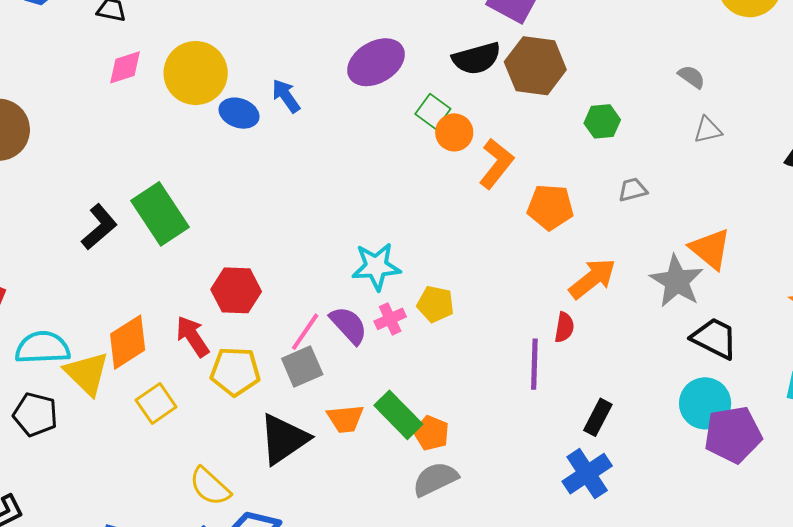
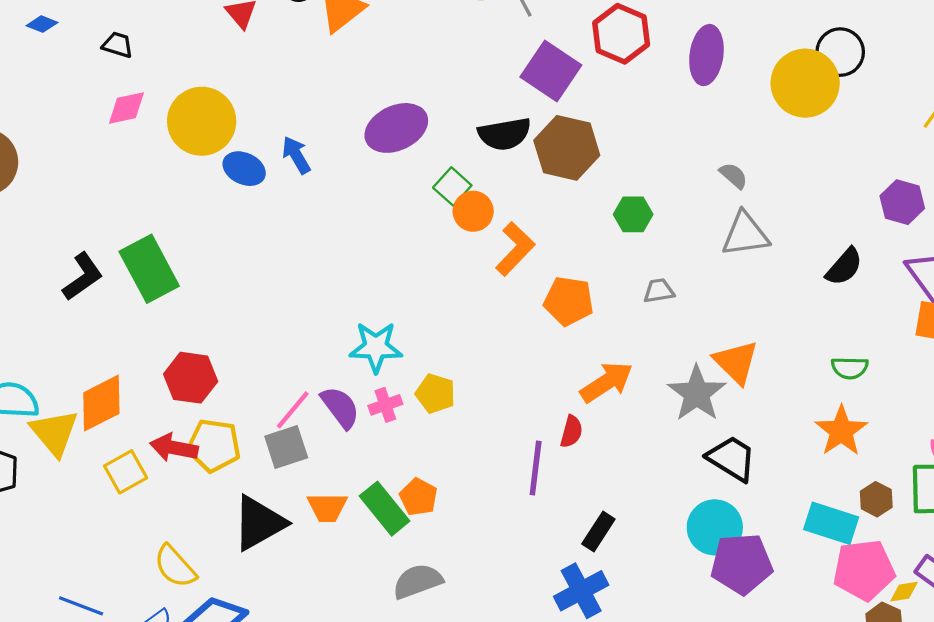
gray triangle: (708, 130) -> (745, 234), size x1.6
red hexagon: (236, 290) -> (191, 378), moved
red arrow: (193, 336) -> (174, 448), moved, turned -51
orange pentagon: (431, 433) -> (418, 497), moved

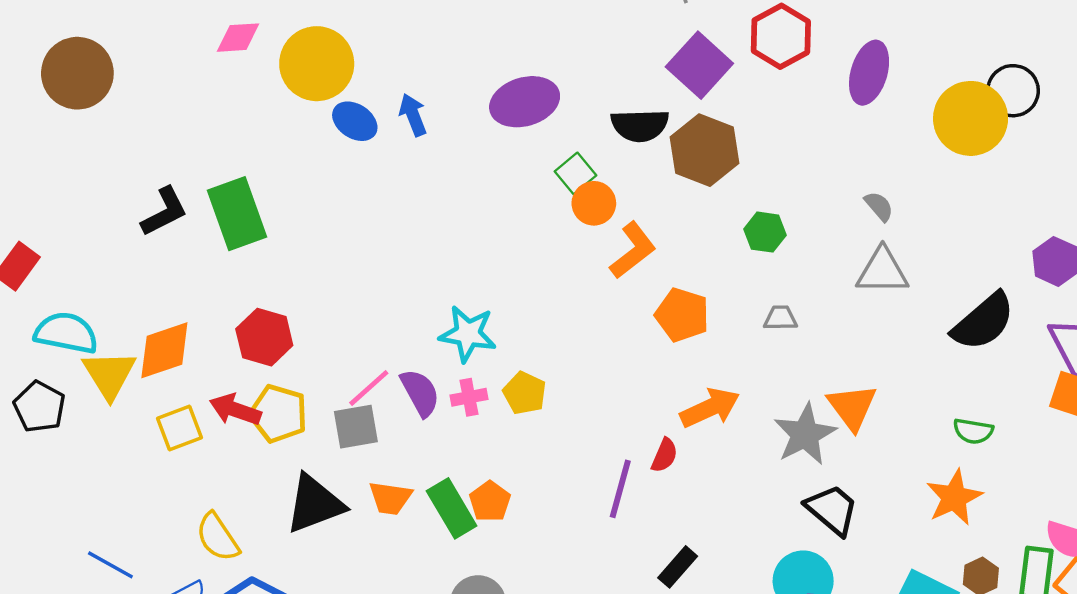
black semicircle: (844, 267) -> (983, 322), size x1.5

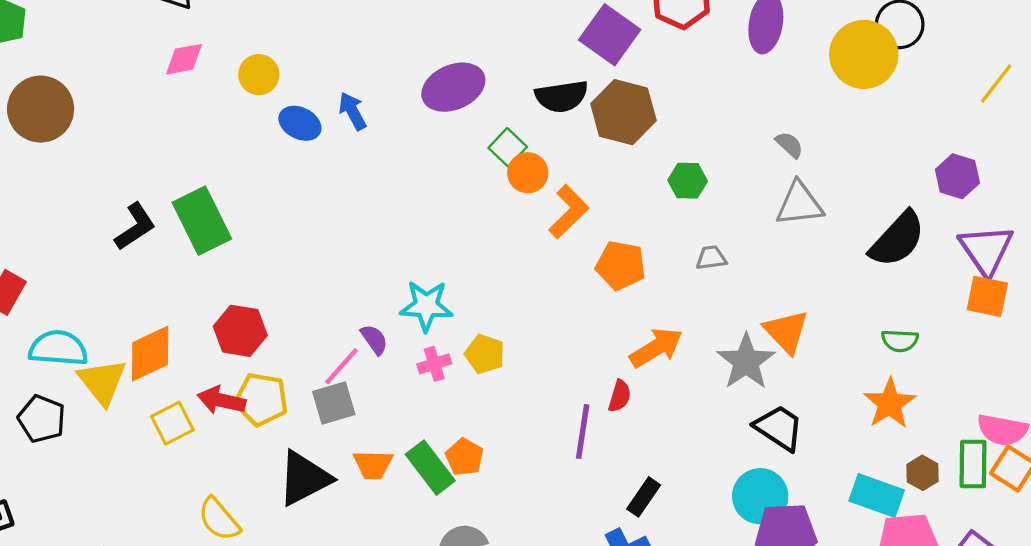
yellow circle: (317, 64) -> (259, 75), size x0.6
purple semicircle: (420, 393) -> (374, 339), moved, size x0.7

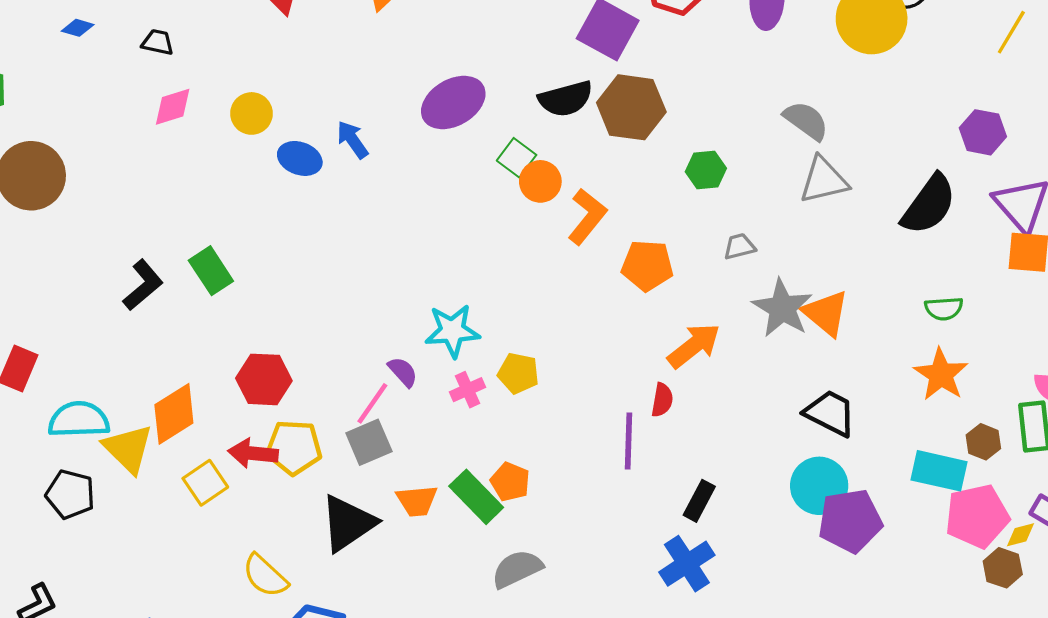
gray semicircle: (789, 145) -> (806, 121), size x1.5
green rectangle: (202, 221) -> (211, 271), size x0.7
gray star: (746, 362) -> (782, 308), moved

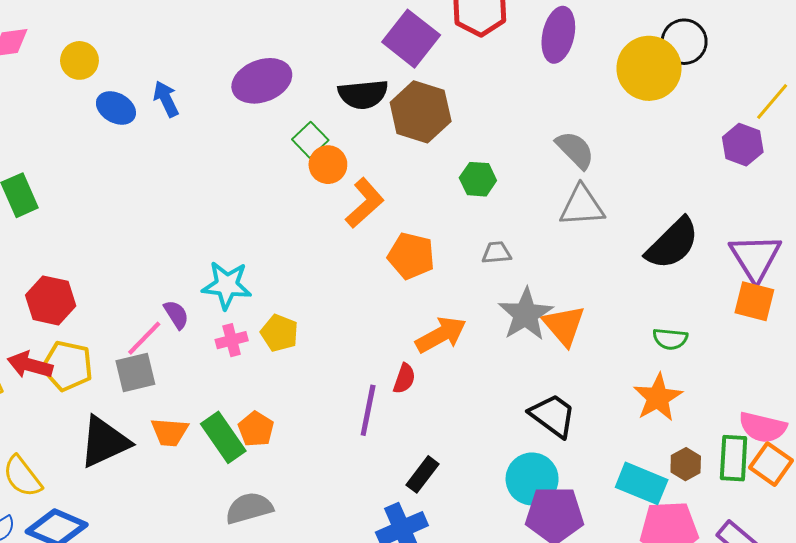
purple hexagon: (983, 132) -> (743, 145), moved

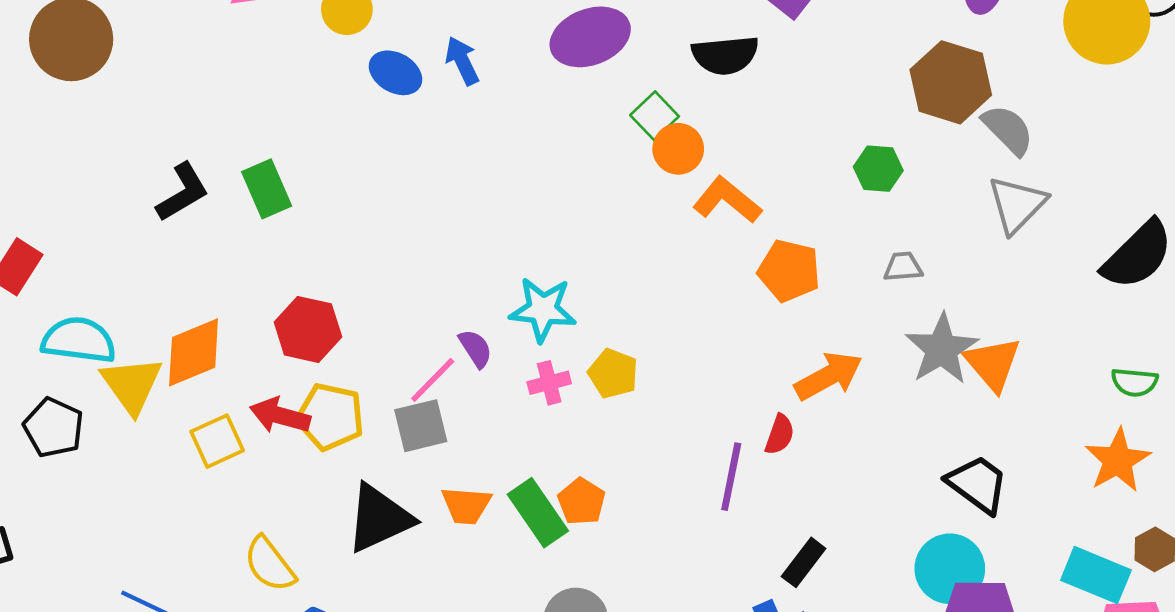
brown hexagon: (421, 112) -> (951, 82), moved
orange L-shape: (365, 203) -> (727, 200), turned -99
gray triangle: (582, 206) -> (1017, 205), turned -42

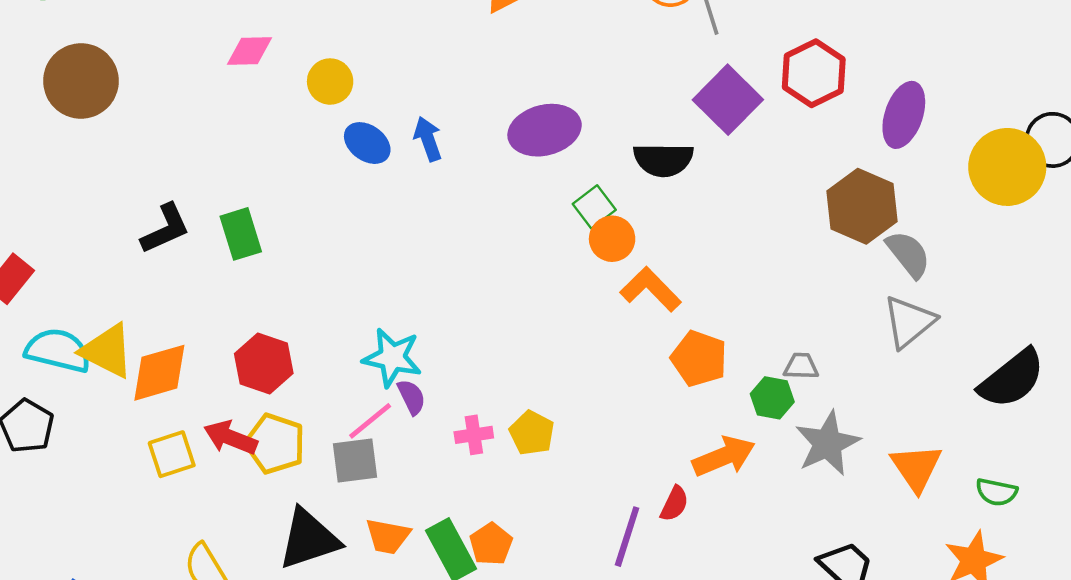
green hexagon: (878, 169) -> (772, 398), moved
cyan star: (543, 309) -> (392, 358), moved
orange triangle: (993, 364) -> (916, 468), moved
yellow triangle: (132, 385) -> (107, 351), moved, turned -34

